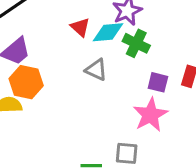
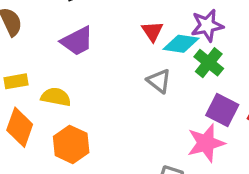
orange hexagon: (26, 82) -> (71, 144), moved
purple square: (158, 82) -> (222, 110), size x1.4

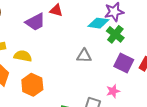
red triangle: (152, 31) -> (56, 10), moved, turned -40
gray triangle: (159, 81) -> (84, 56), moved, turned -35
pink star: (206, 143) -> (113, 91), moved, size x0.6

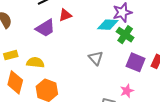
red triangle: (56, 10) -> (65, 15), turned -32
gray triangle: (84, 56) -> (96, 58), turned 49

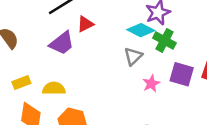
cyan diamond: (108, 25) -> (141, 30), turned 30
gray triangle: (96, 58) -> (133, 56), moved, turned 35
pink star: (127, 91) -> (151, 84), moved

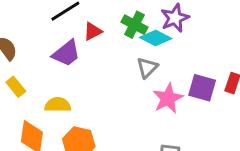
green cross: (164, 40) -> (135, 25), moved
yellow rectangle: (21, 82) -> (16, 87), moved, turned 72
pink star: (151, 84) -> (168, 98), size x1.5

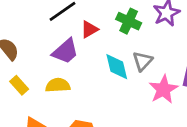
cyan diamond: (156, 38) -> (117, 67), moved, turned 52
yellow semicircle: (58, 105) -> (58, 85), moved

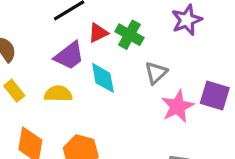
green cross: (129, 21) -> (129, 35), moved
cyan diamond: (117, 67) -> (103, 78), moved

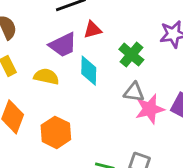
green cross: (129, 35) -> (131, 55), moved
gray triangle: (156, 73) -> (134, 92), moved, turned 40

